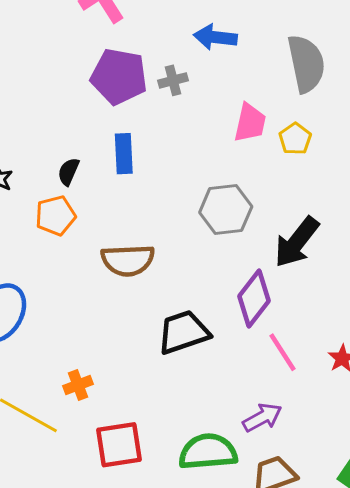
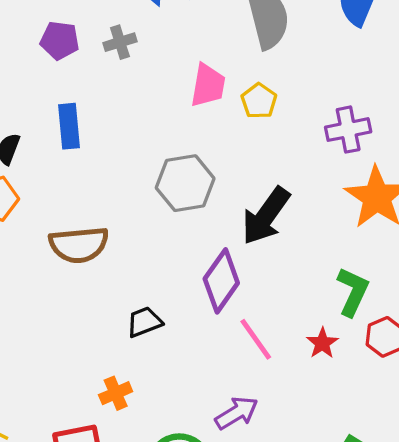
purple pentagon: (119, 76) -> (60, 40), size x0.6
black trapezoid: (183, 332) -> (144, 322), size x0.6
orange cross: (78, 385) -> (116, 393), moved

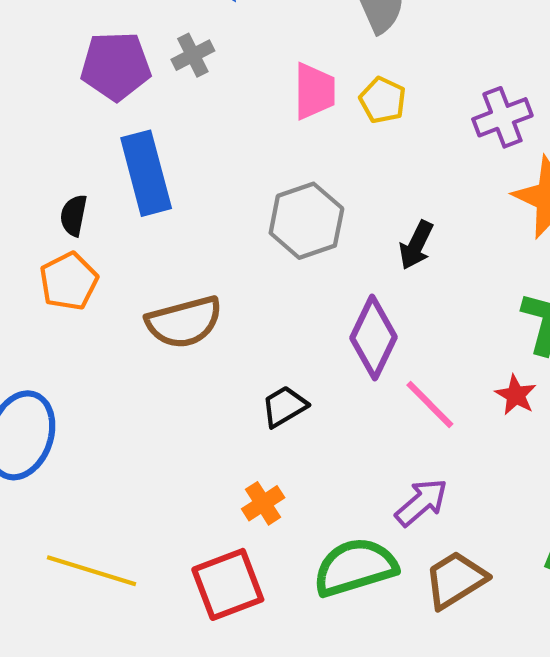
purple pentagon: (60, 40) -> (116, 66), size x1.4
blue rectangle: (69, 126) -> (146, 173), size x1.4
black arrow: (266, 216) -> (416, 245), size x0.6

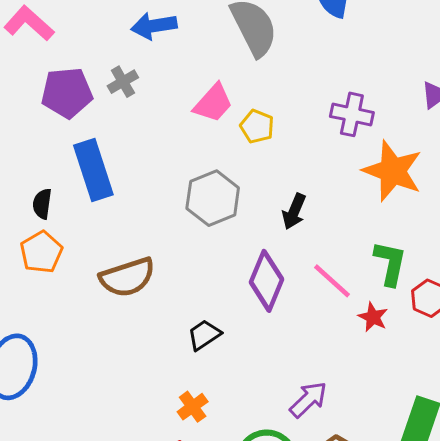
pink trapezoid: (314, 91) -> (213, 103), turned 45
yellow pentagon: (383, 100) -> (257, 126), moved
purple cross: (502, 117) -> (352, 114), turned 36
pink line: (430, 404) -> (332, 281), moved

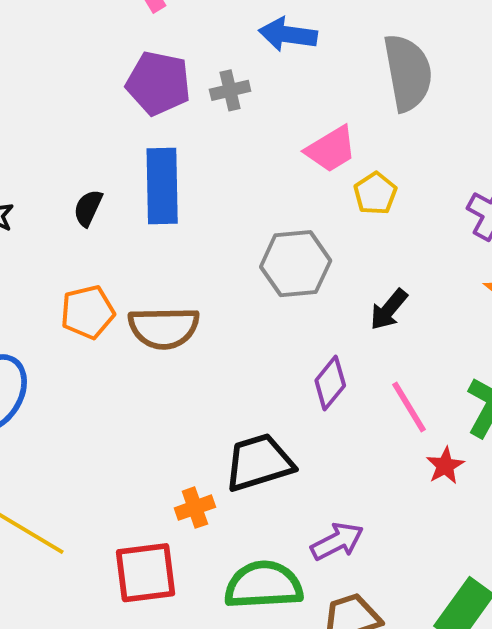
orange pentagon: (41, 252) -> (88, 312), moved
purple diamond: (267, 281) -> (330, 383), size x0.7
black trapezoid: (204, 335) -> (259, 462), moved, size x1.6

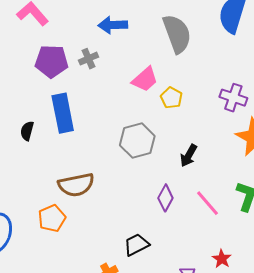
orange pentagon: (88, 312) -> (52, 218), moved
black trapezoid: (259, 462) -> (136, 245), size x0.7
red star: (445, 466) -> (222, 259), moved

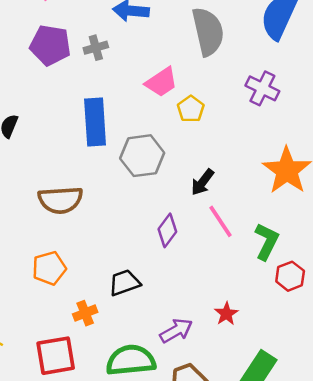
purple cross: (233, 98) -> (262, 88), moved
blue rectangle: (63, 113) -> (95, 122), moved
pink line: (208, 203) -> (220, 221), moved
orange pentagon: (52, 218) -> (49, 268), moved

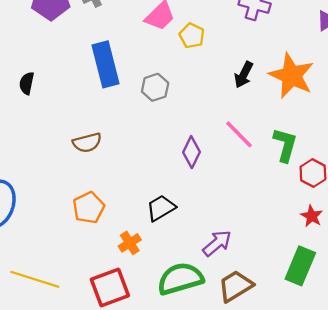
gray hexagon: (142, 156) -> (155, 87), size x0.7
black arrow: (202, 182) -> (244, 75), moved
brown semicircle: (60, 200) -> (87, 143), size x0.7
red star: (226, 314) -> (312, 216), moved

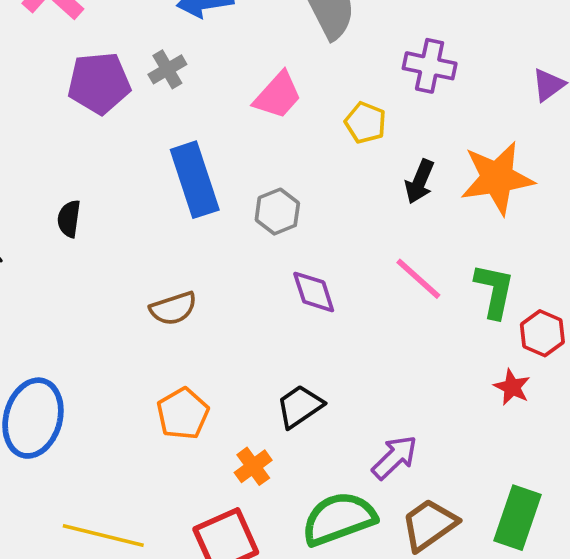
yellow pentagon: (192, 36) -> (365, 123), moved
orange star: (292, 76) -> (497, 178), turned -30
purple diamond: (191, 152) -> (314, 292), moved, turned -40
red star: (312, 216) -> (512, 387), moved
green rectangle: (300, 266) -> (518, 518), moved

